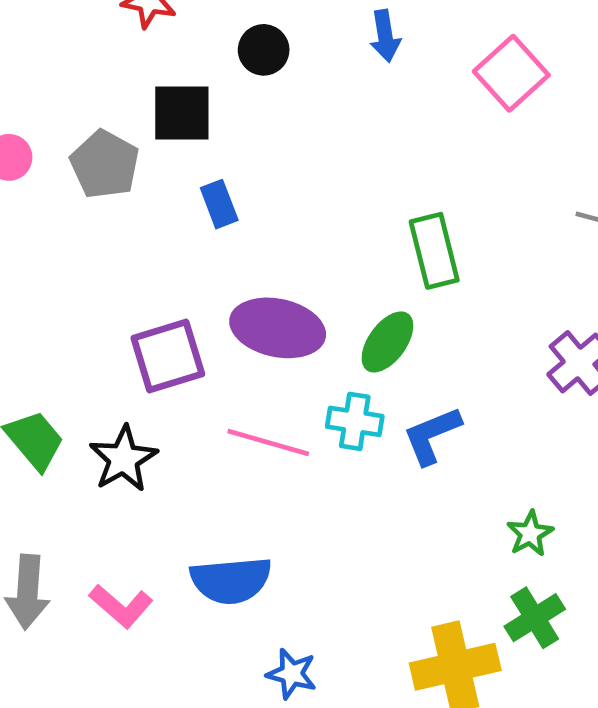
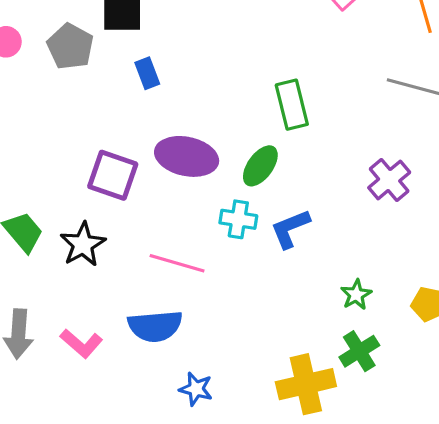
purple square: (168, 356) -> (113, 175), turned 36
pink line: (268, 442) -> (177, 263), moved

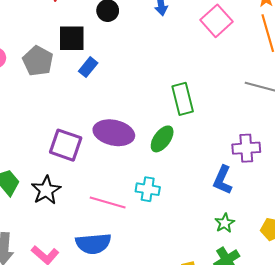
blue rectangle: (147, 73) -> (88, 67), moved, turned 60
purple cross: (389, 180) -> (246, 148), turned 36
cyan cross: (238, 219) -> (148, 189), moved
blue L-shape: (290, 229) -> (223, 180), moved, turned -44

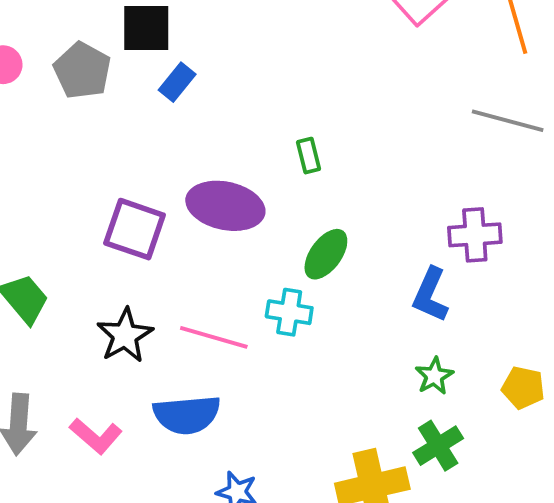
green rectangle: (183, 99) -> (309, 156), moved, size x0.6
green ellipse: (162, 139) -> (326, 254), moved
black star: (46, 190) -> (125, 335), moved

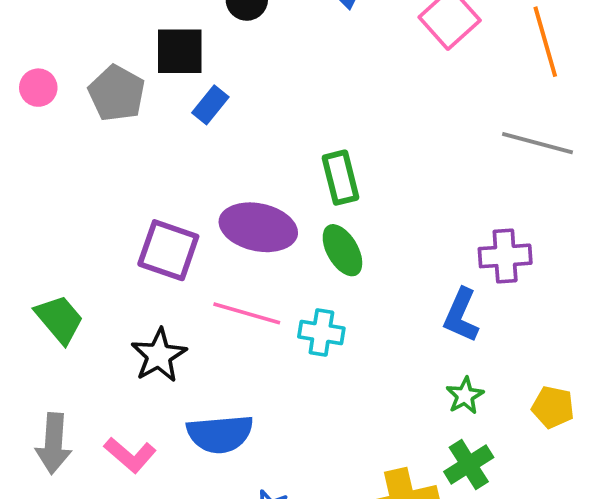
green rectangle: (309, 156) -> (341, 178), size x1.5
green ellipse: (326, 254) -> (342, 250), moved, turned -66
pink line: (214, 337) -> (247, 313), moved

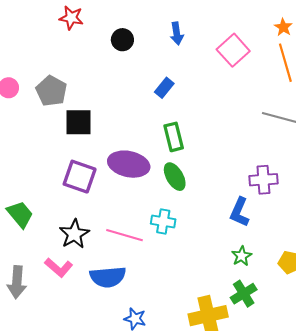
black square: (180, 51) -> (79, 122), moved
blue rectangle: (210, 105) -> (164, 88), moved
pink line: (247, 313) -> (125, 235), moved
pink L-shape: (130, 455) -> (59, 267), moved

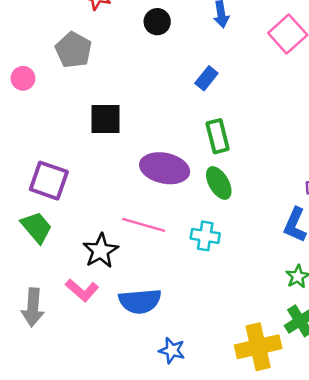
gray pentagon: (51, 91) -> (73, 50), moved
purple square: (80, 177) -> (49, 181), moved
pink line: (125, 235) -> (144, 225), moved

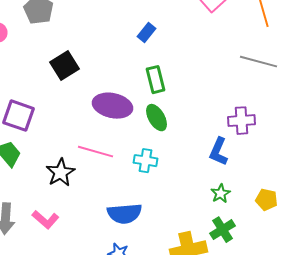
black square: (105, 119) -> (64, 66), turned -32
pink L-shape: (82, 290) -> (46, 220), moved
blue semicircle: (140, 301) -> (124, 214), moved

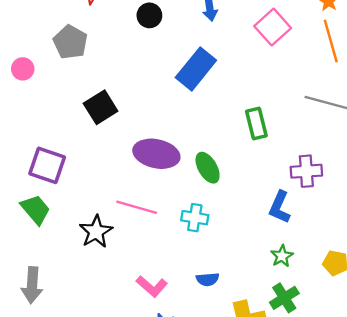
blue rectangle: (146, 33) -> (196, 69), size x1.8
green rectangle: (156, 80) -> (256, 124), moved
blue semicircle: (124, 214) -> (208, 279), moved, size x0.6
pink L-shape: (46, 220) -> (152, 286), moved

